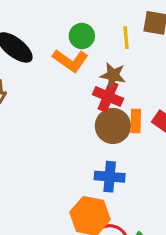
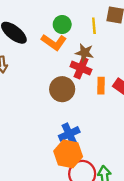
brown circle: (113, 126) -> (62, 89), moved
blue cross: (110, 177) -> (69, 134), moved, turned -30

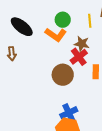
red cross: (81, 68) -> (79, 57), turned 30

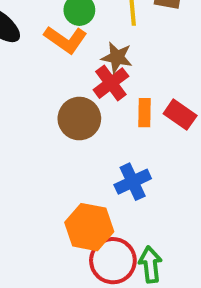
blue cross: (69, 113) -> (133, 182), moved

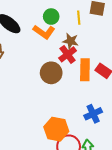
orange rectangle: (144, 113) -> (85, 70), size x1.5
blue cross: (133, 182) -> (93, 114), moved

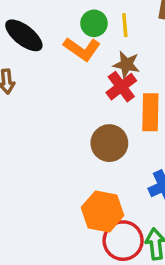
yellow line: (79, 18) -> (125, 25), moved
brown circle: (51, 73) -> (109, 143), moved

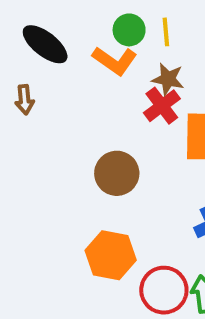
brown circle: (109, 143) -> (117, 173), moved
orange hexagon: (103, 211) -> (111, 255), moved

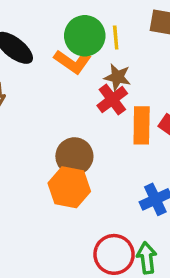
green circle: (129, 30) -> (85, 36), size x1.5
orange hexagon: (111, 255) -> (69, 187), moved

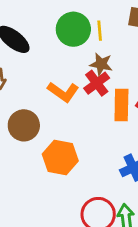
orange L-shape: (73, 62) -> (63, 92), moved
brown circle: (74, 156) -> (24, 125), moved

